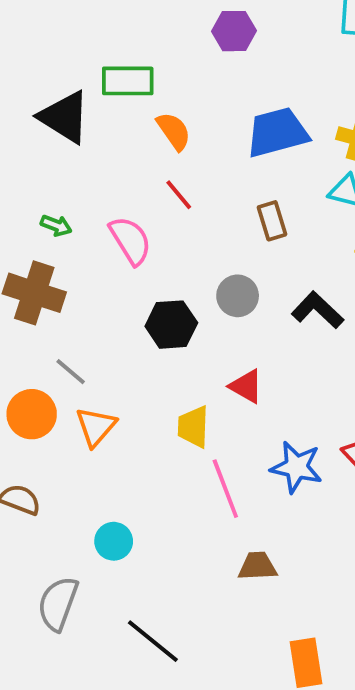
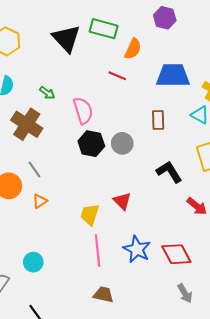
orange semicircle: (174, 131) -> (133, 49), moved, turned 45
red line: (179, 195) -> (117, 76), moved, turned -42
gray circle: (238, 296) -> (122, 143), moved
black hexagon: (171, 325) -> (91, 144), moved
orange triangle: (96, 427) -> (40, 201), size x0.7

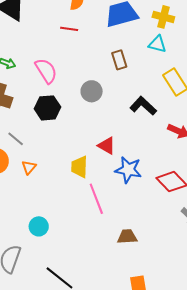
black hexagon: (91, 144) -> (47, 108), moved
blue star: (137, 249) -> (128, 170), moved
brown trapezoid: (103, 295) -> (127, 237), moved

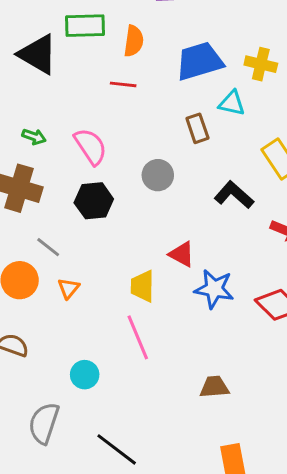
cyan triangle: (157, 44) -> (232, 103), moved
pink line: (96, 199) -> (138, 337), moved

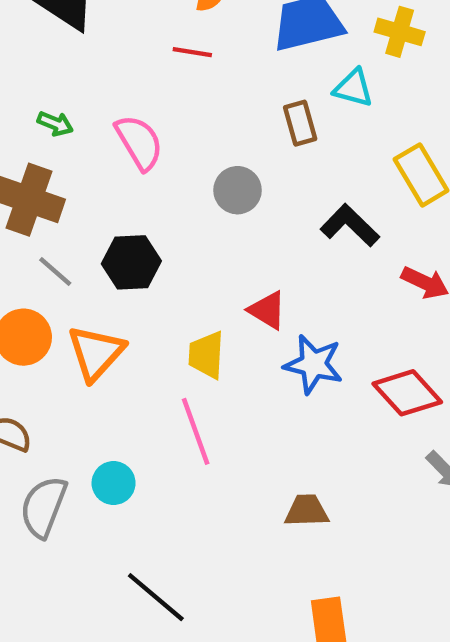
black hexagon: (94, 201) -> (131, 262), moved
gray line: (48, 247) -> (55, 272), moved
orange triangle: (69, 288) -> (96, 353), size x1.8
gray semicircle: (44, 423) -> (44, 507), moved

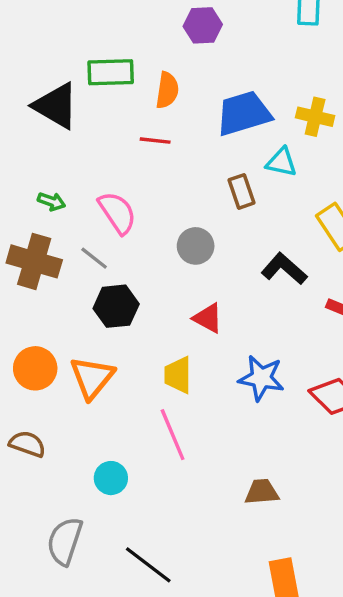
gray line: (55, 272) -> (94, 258), moved
red triangle: (267, 310) -> (208, 318), moved
gray semicircle: (44, 507) -> (65, 541), moved

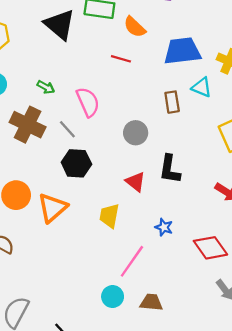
orange semicircle: (167, 90) -> (135, 27), turned 115
black L-shape: (284, 269) -> (170, 169), moved, turned -132
blue star: (261, 378) -> (164, 227), size x0.6
pink line: (173, 435) -> (132, 261), moved, turned 48
cyan circle: (111, 478) -> (113, 297), moved

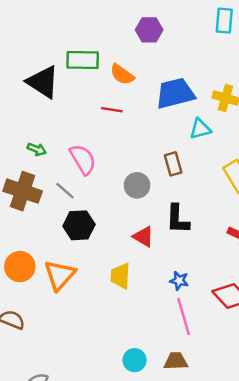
cyan triangle: (202, 87) -> (200, 129), turned -30
brown rectangle: (172, 102) -> (173, 164), moved
pink line: (132, 261) -> (184, 316), moved, turned -44

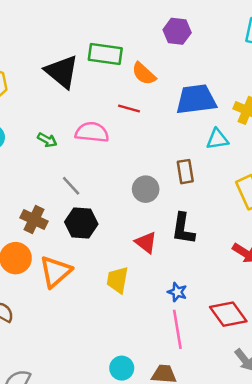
pink semicircle: (83, 159) -> (92, 132), moved, turned -60
brown cross: (23, 191) -> (34, 220), moved, size x0.7

